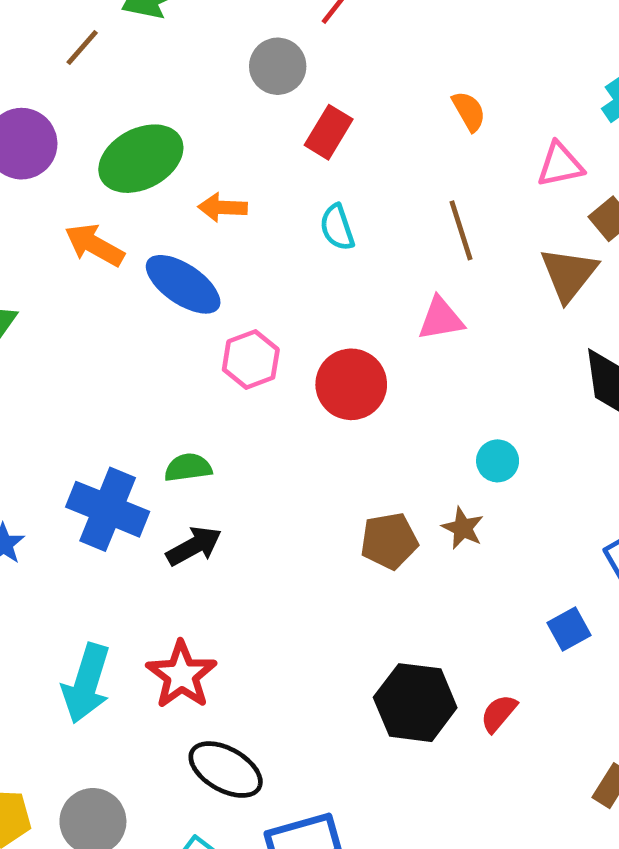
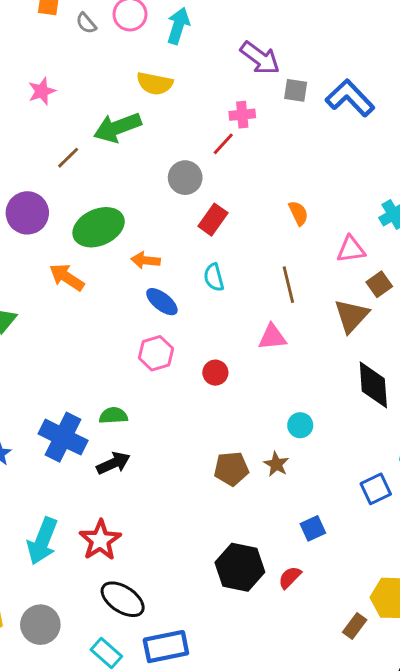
blue ellipse: (183, 284) -> (162, 302), moved, size x0.7
red circle: (351, 384) -> (215, 373), size x0.6
blue square: (569, 629) -> (313, 528), moved

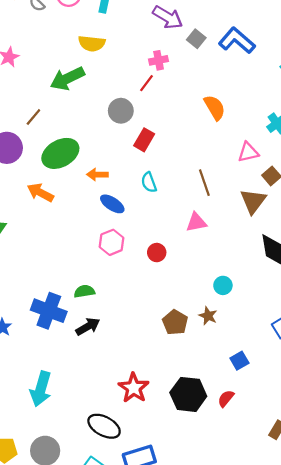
gray square: (296, 90) -> (196, 39), turned 36
brown line: (68, 158) -> (33, 117), moved
orange semicircle: (298, 213) -> (215, 107), moved, size x1.4
brown pentagon: (231, 469) -> (175, 322), turned -30
red star: (100, 540) -> (134, 388), moved

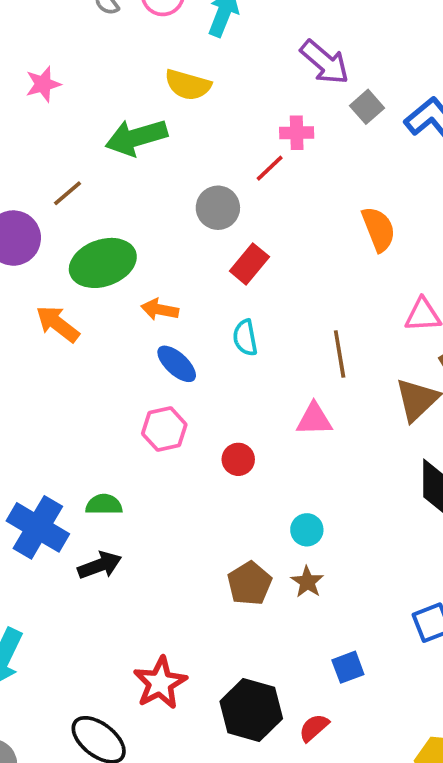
cyan circle: (223, 285) -> (307, 530), moved

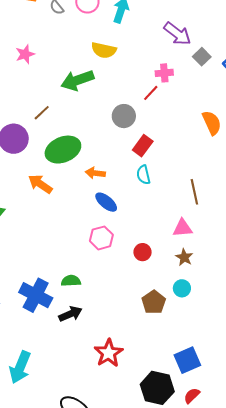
cyan semicircle: (245, 338) -> (143, 175), moved
brown star: (307, 582) -> (184, 257), moved
brown pentagon: (250, 583) -> (154, 302), moved
blue square: (348, 667) -> (187, 360), moved, size x1.5
red star: (160, 683) -> (109, 353), moved

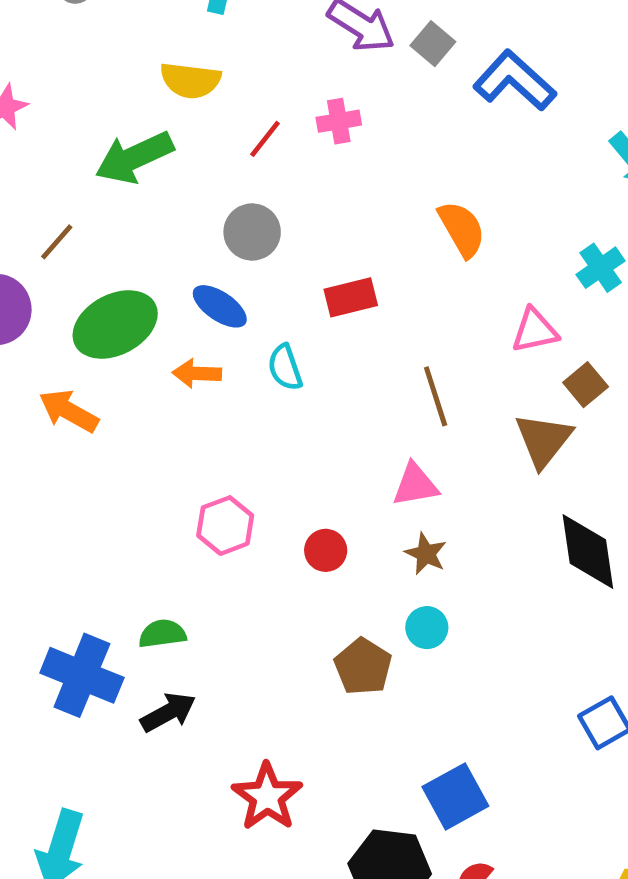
gray square: (202, 57) -> (433, 44), moved
red line: (151, 93) -> (265, 139), moved
red rectangle: (143, 146) -> (351, 297), moved, turned 45
cyan semicircle: (143, 175) -> (285, 367), moved
blue ellipse: (106, 202) -> (220, 306), moved

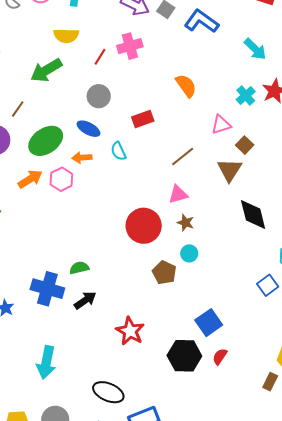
pink cross: (339, 121) -> (130, 46), size x1.4
brown line: (436, 396) -> (183, 157), turned 75
orange arrow: (69, 411) -> (30, 179), turned 125
pink hexagon: (225, 526) -> (61, 179), moved
red circle: (326, 550) -> (144, 226), size x2.0

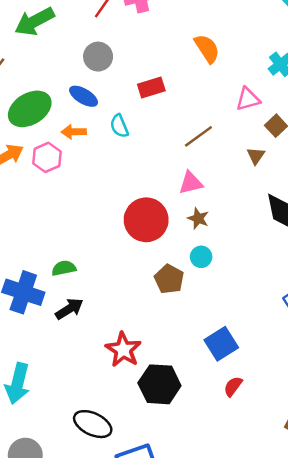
brown triangle: (230, 170) -> (256, 156), size x0.6
black hexagon: (184, 356) -> (159, 384), moved

